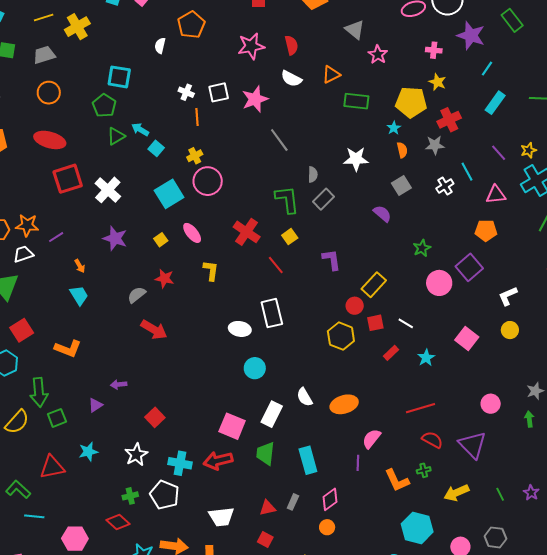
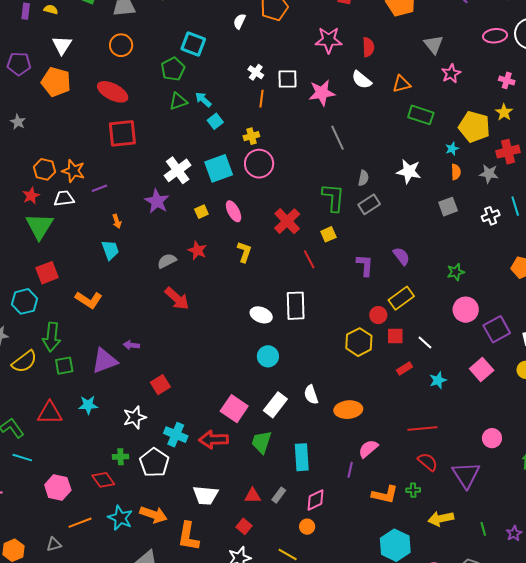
white cross: (108, 190) -> (178, 170), moved
purple semicircle: (382, 214) -> (401, 256), moved
purple square: (469, 267) -> (497, 329), moved
purple triangle: (95, 405) -> (105, 361), size x1.8
orange L-shape: (397, 480) -> (385, 495), turned -64

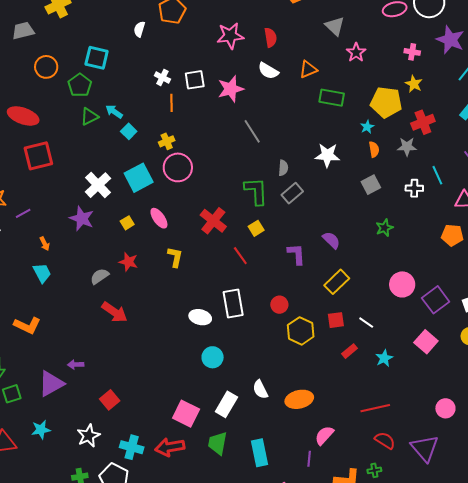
orange circle: (121, 45) -> (46, 67), moved
white cross: (491, 216) -> (414, 188), turned 30
green star: (456, 272) -> (384, 228), moved
red circle: (378, 315) -> (279, 305), moved

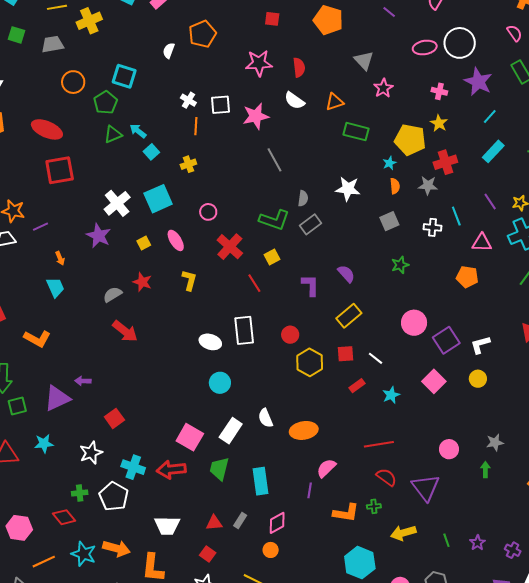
pink circle: (178, 167) -> (208, 212), moved, size x0.6
green L-shape: (256, 191) -> (274, 220), turned 108

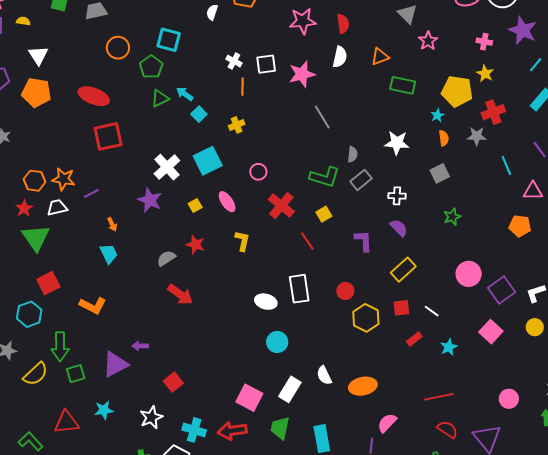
white semicircle: (295, 101) -> (340, 57), turned -110
white cross: (433, 227) -> (397, 196), moved

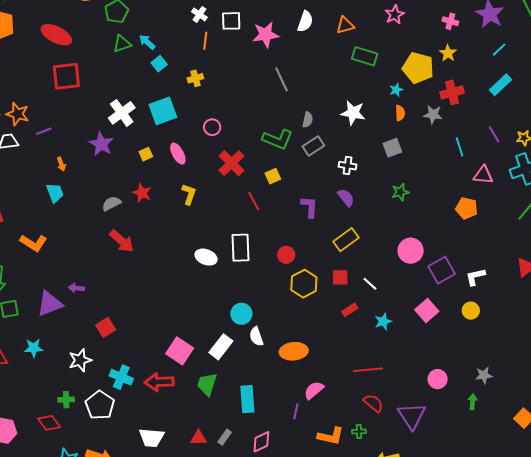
cyan circle: (277, 342) -> (241, 314), moved

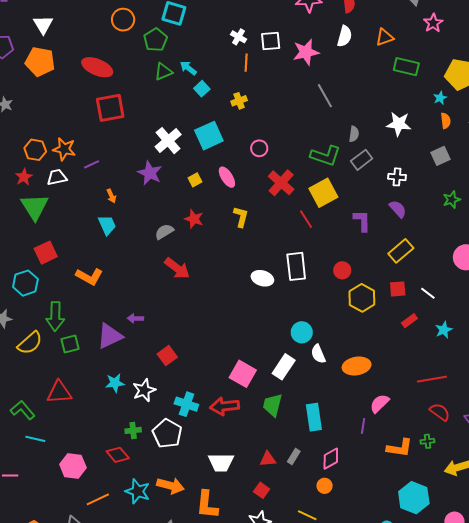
yellow square: (273, 176) -> (323, 193), size x1.8
cyan star: (34, 348) -> (115, 383), moved

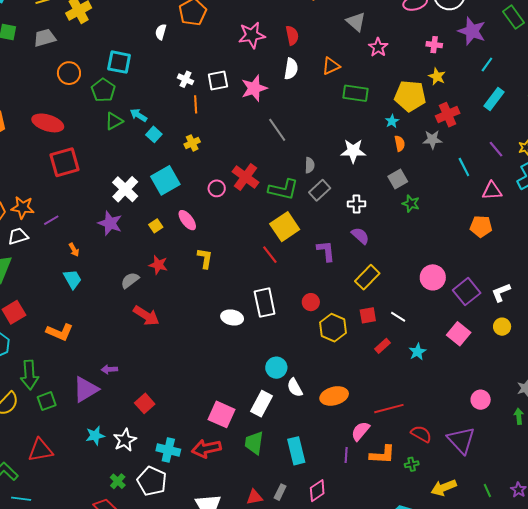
red cross: (281, 183) -> (246, 177), moved
green star: (452, 200) -> (411, 204), moved, turned -30
red line: (432, 379) -> (389, 409), moved
green cross: (133, 430) -> (118, 481), turned -35
orange L-shape: (400, 448) -> (382, 455), moved

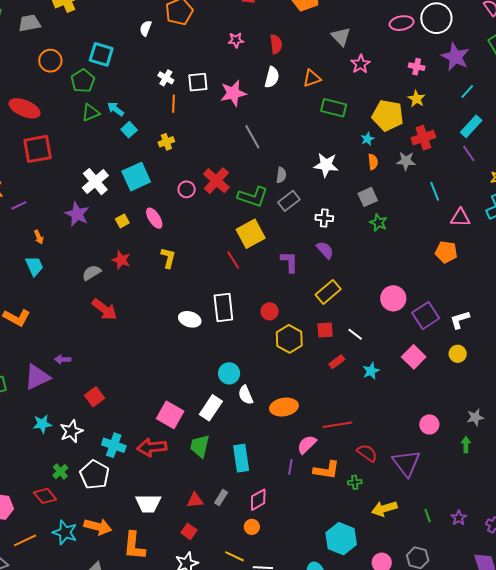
pink star: (252, 35) -> (236, 40), size x0.6
purple line: (496, 149) -> (469, 153), moved

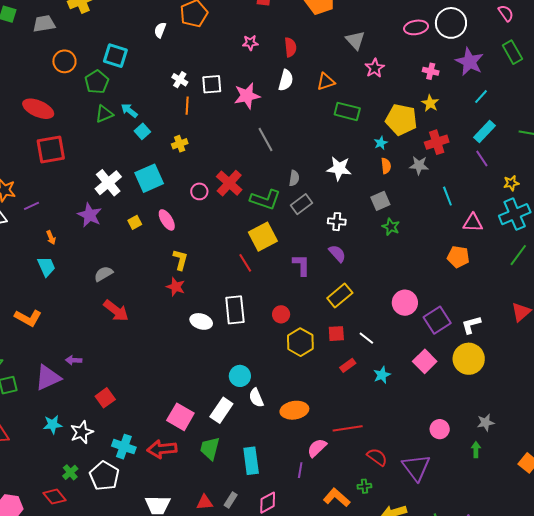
red star: (121, 260) -> (176, 287), moved
yellow circle: (458, 354) -> (469, 359), size x1.8
orange L-shape: (326, 470) -> (337, 498), moved, turned -148

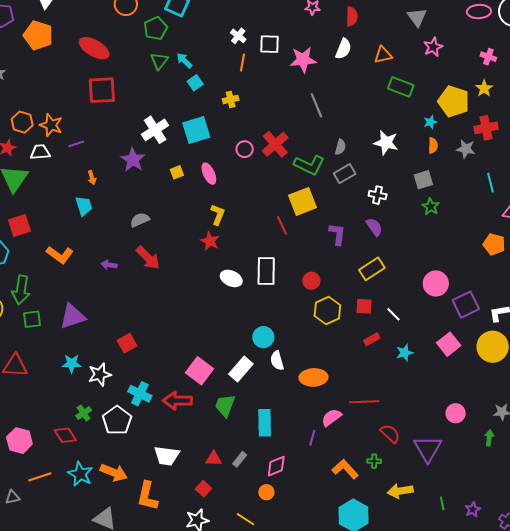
green triangle: (104, 114) -> (159, 61), turned -36
purple arrow: (74, 360) -> (109, 265), moved

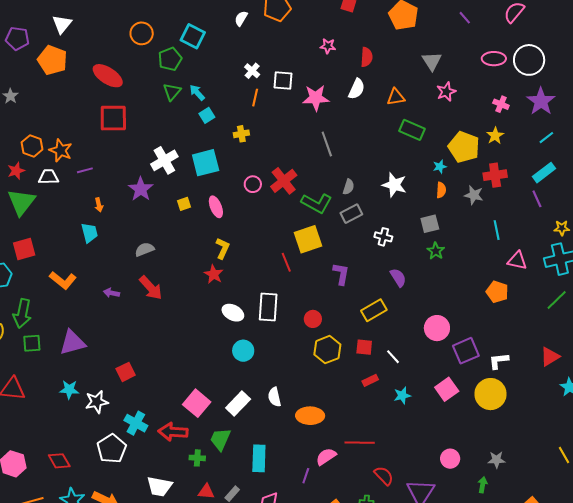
purple semicircle: (374, 227) -> (398, 278), moved
cyan circle: (263, 337) -> (243, 351), moved
green cross: (84, 413) -> (197, 458), moved, turned 35

